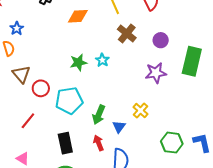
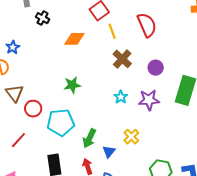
cyan star: (102, 60) -> (121, 97), moved

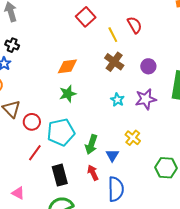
black cross: (43, 18) -> (12, 45), moved
red semicircle: (147, 25) -> (135, 25), size x0.7
yellow line: (112, 31) -> (113, 35), moved
orange diamond: (74, 39) -> (67, 66), moved
red line: (18, 140) -> (35, 153), moved

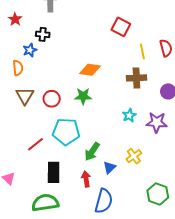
red square: (86, 17) -> (121, 27), turned -36
black cross: (12, 45) -> (43, 34), turned -32
brown cross: (114, 62) -> (136, 78), turned 36
red circle: (32, 122) -> (52, 99), moved

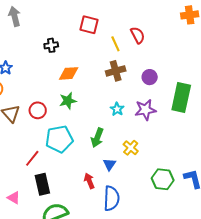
black cross: (43, 34) -> (51, 45), moved
green arrow: (92, 152) -> (97, 138), moved
black rectangle: (54, 172) -> (42, 184), moved

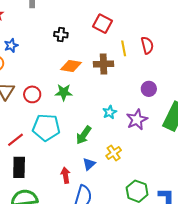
brown cross: (116, 71) -> (104, 64), moved
purple star: (145, 110) -> (137, 120), turned -30

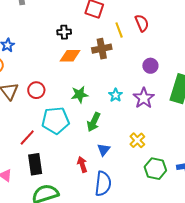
black cross: (61, 35) -> (64, 32), moved
green star: (64, 92) -> (80, 94), moved
yellow cross: (114, 153) -> (137, 140), moved

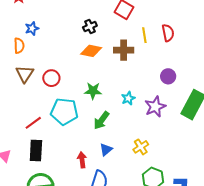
black cross: (64, 32) -> (90, 26), turned -32

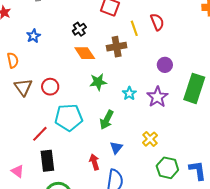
blue star: (32, 28) -> (33, 36), moved
orange diamond: (91, 51) -> (85, 53), turned 55
green star: (93, 91) -> (98, 82), moved

